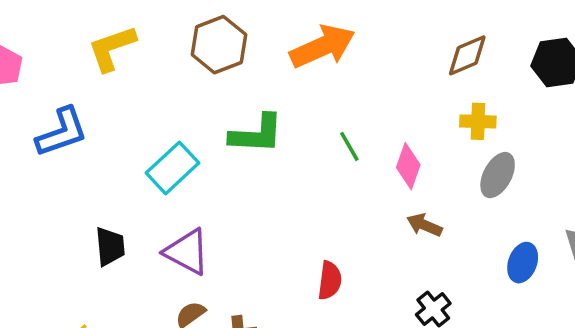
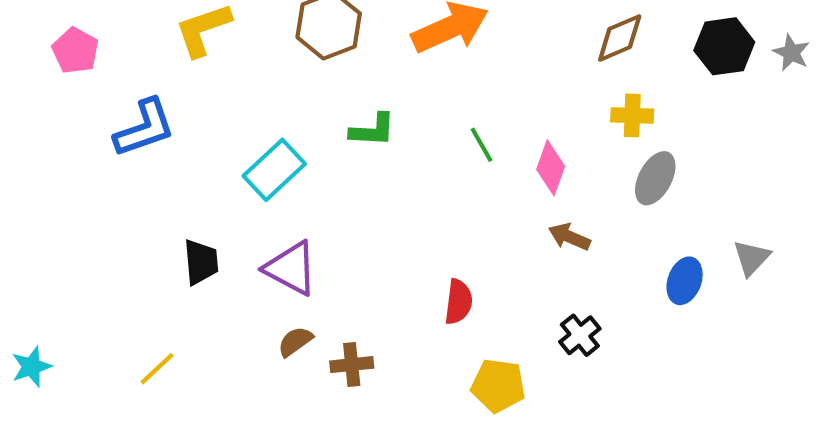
green L-shape: (256, 134) -> (373, 130), size x0.7

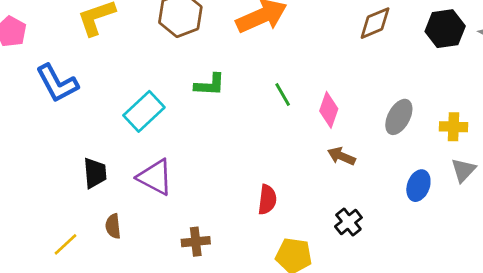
yellow cross: (632, 115) -> (453, 127), moved
blue L-shape: (144, 128) -> (57, 83), turned 81
brown semicircle: (295, 342) -> (113, 226), moved, turned -60

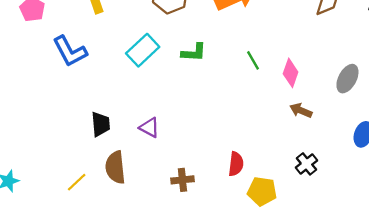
cyan rectangle: (144, 111) -> (143, 50), moved
purple triangle: (155, 177) -> (149, 128), size x0.7
red semicircle: (267, 200) -> (236, 164), moved
brown semicircle: (113, 226) -> (115, 167), size x1.6

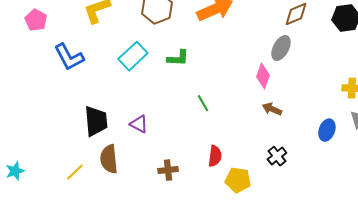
green line: (253, 60) -> (203, 103), moved
gray ellipse: (347, 79) -> (281, 48), moved
black trapezoid: (101, 124) -> (96, 121), size x1.4

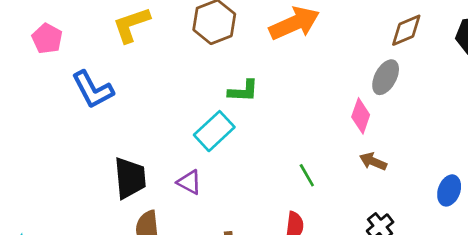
cyan rectangle: (133, 56) -> (214, 131), moved
green line: (203, 103) -> (307, 175), moved

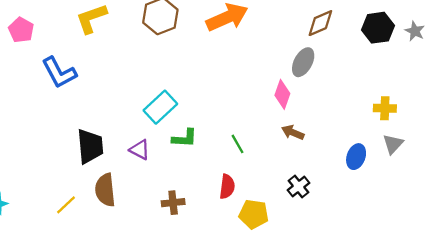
green L-shape: (243, 91) -> (185, 138), moved

